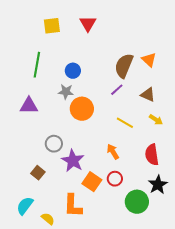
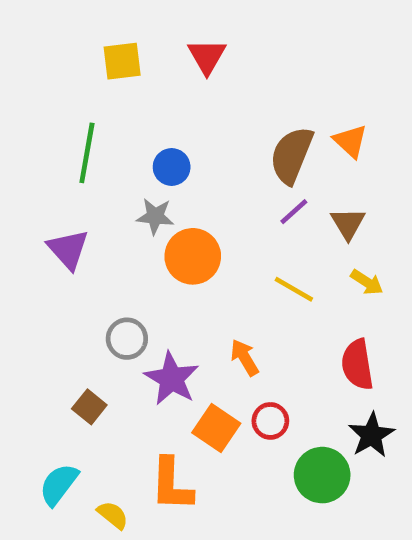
purple line: (117, 90) -> (294, 212), moved
brown triangle: (148, 95) -> (348, 223), turned 35
purple triangle: (29, 106) -> (68, 249), turned 48
orange arrow: (113, 152) -> (244, 357), moved

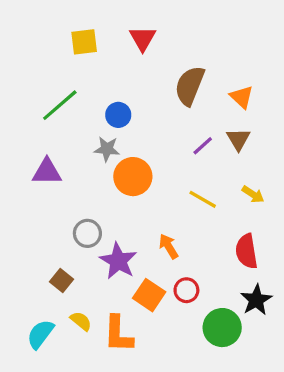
green line: (87, 153) -> (60, 105), turned 39
brown semicircle: (292, 155) -> (190, 86), moved
brown triangle: (348, 223) -> (238, 139), moved
purple triangle: (68, 249) -> (47, 172), turned -48
yellow semicircle: (113, 515) -> (81, 321), moved

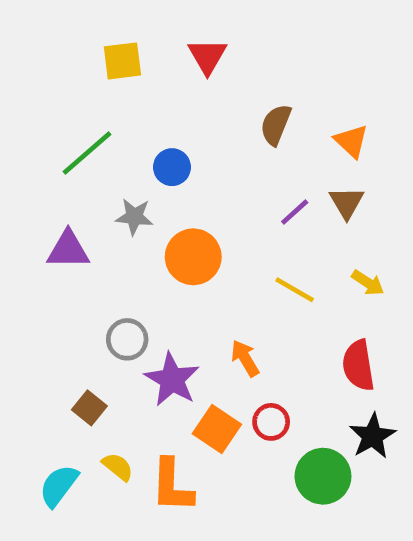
brown semicircle: (190, 86) -> (276, 125), size x0.7
gray star: (107, 149) -> (134, 217), moved

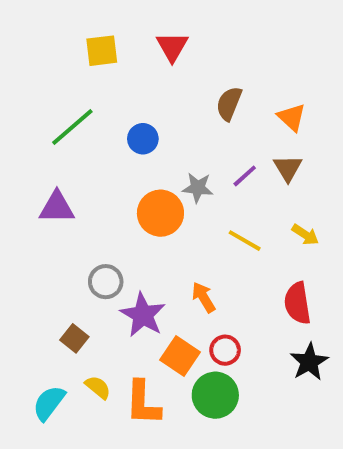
gray star: (134, 217) -> (198, 188), moved
green circle: (323, 476) -> (215, 395), moved

